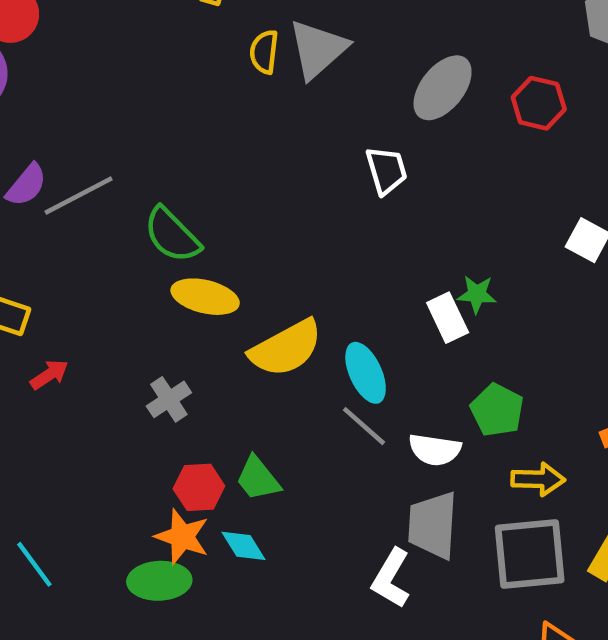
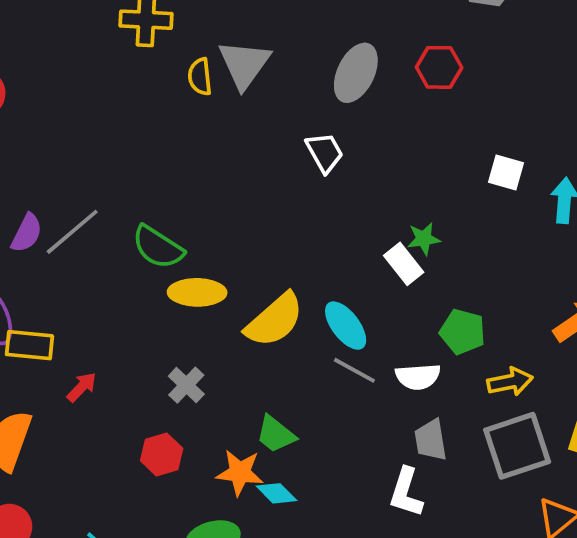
red hexagon: (199, 487) -> (162, 455), moved
gray trapezoid: (433, 525) -> (431, 440), size x0.7
orange star: (182, 537) -> (240, 473), moved

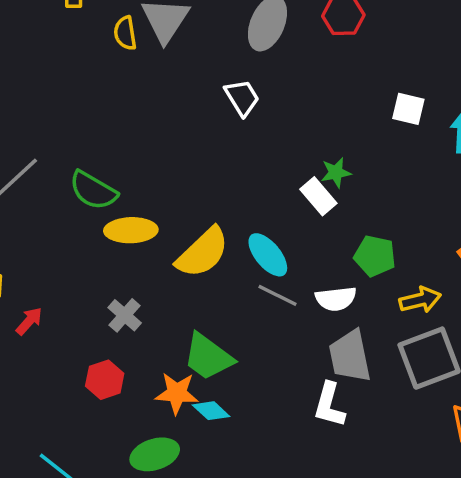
green trapezoid: (276, 434) -> (208, 357), size x1.4
gray trapezoid: (431, 440) -> (350, 356), size x1.4

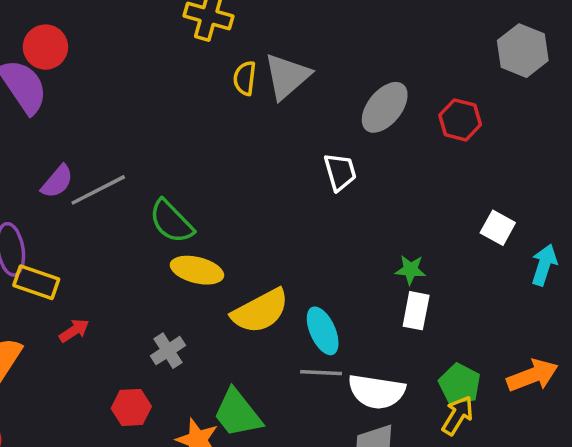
white rectangle: (318, 196) -> (416, 311), moved, turned 36
green pentagon: (375, 256) -> (460, 384), moved
gray line: (278, 295) -> (321, 373), turned -39
white semicircle: (336, 299) -> (377, 392), size x1.4
yellow arrow: (420, 300) -> (458, 415), turned -60

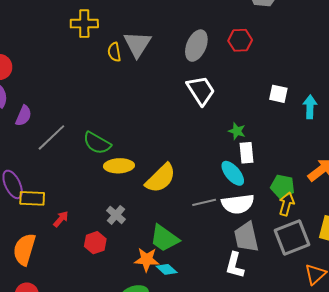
white trapezoid: (340, 172) -> (201, 90), moved, size x1.4
purple semicircle: (57, 181) -> (24, 116), moved
green star: (411, 270) -> (237, 131), turned 30
cyan ellipse: (323, 331) -> (233, 173), moved
red hexagon: (131, 407) -> (95, 243), moved

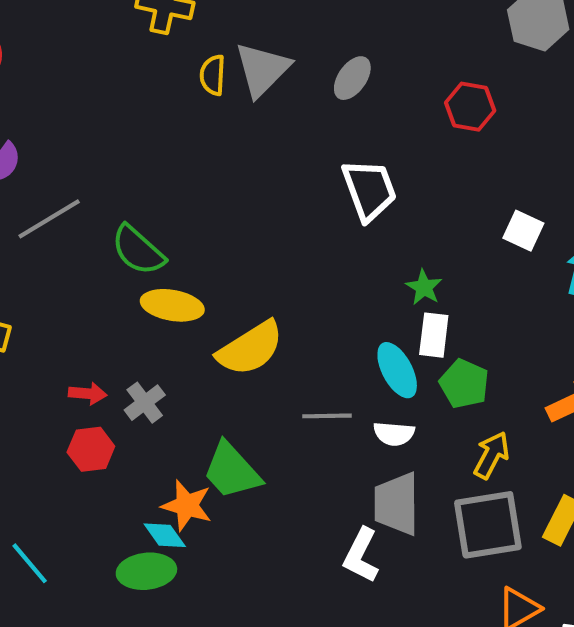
gray ellipse: (196, 46) -> (352, 78), moved, size x0.7
green pentagon: (283, 186) -> (464, 384), moved
white semicircle: (238, 204) -> (394, 434), size x0.6
red arrow: (61, 219) -> (88, 394), moved, turned 42
cyan diamond: (167, 269) -> (165, 535), moved

